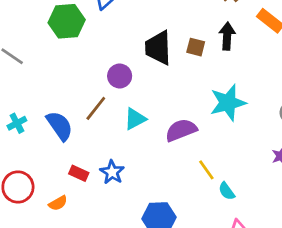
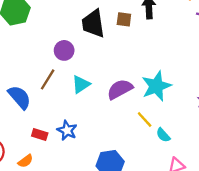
cyan star: (228, 103) -> (156, 86), moved

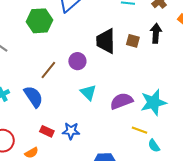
brown line: (48, 79) -> (48, 70), moved
cyan triangle: (81, 84) -> (88, 92), turned -48
yellow line: (145, 119) -> (139, 130), turned -35
blue star: (67, 130) -> (71, 131), turned -30

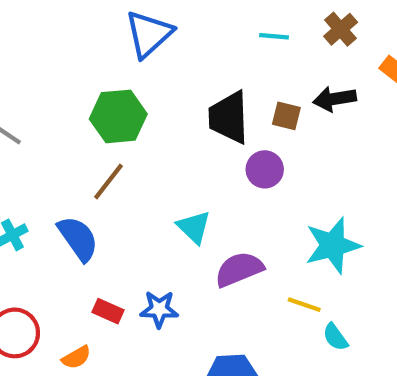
green hexagon: (40, 21) -> (118, 116), moved
black arrow: (156, 33) -> (335, 99), turned -102
purple circle: (77, 61) -> (265, 169), moved
purple semicircle: (121, 101) -> (239, 269), moved

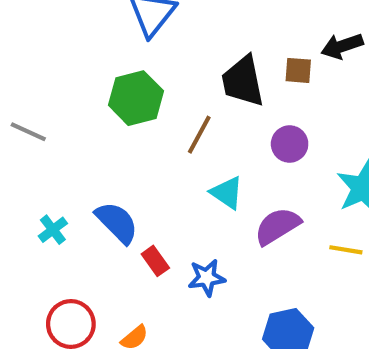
purple circle: (265, 169) -> (290, 144), moved
brown line: (108, 182) -> (199, 135), moved
red rectangle: (108, 311) -> (155, 261), moved, turned 40

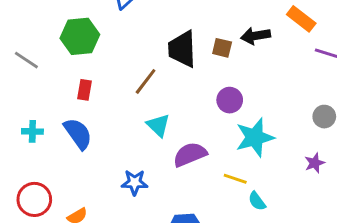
green hexagon: (136, 98) -> (80, 36), moved
purple circle: (290, 144) -> (230, 100), moved
cyan cross: (53, 230) -> (32, 131), turned 30
red rectangle: (155, 261) -> (84, 90), moved, turned 36

